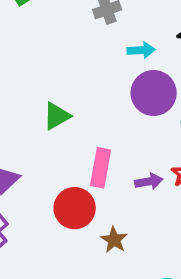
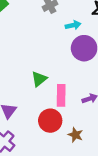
green triangle: (57, 116) -> (39, 79), moved

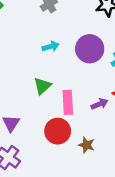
cyan arrow: (73, 25) -> (51, 47), moved

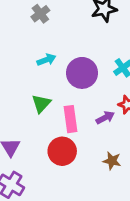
purple circle: (90, 49) -> (82, 73), moved
brown star: (87, 145) -> (112, 161), moved

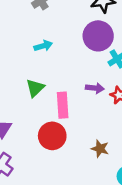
purple circle: (82, 73) -> (98, 36), moved
purple arrow: (105, 118) -> (95, 88), moved, turned 30

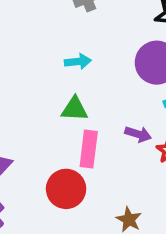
green triangle: (35, 88) -> (75, 109), moved, turned 36

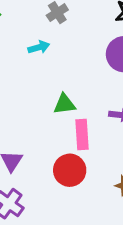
cyan arrow: (78, 62) -> (39, 47), moved

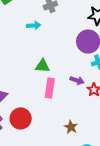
red circle: (70, 170) -> (21, 118), moved

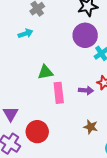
purple arrow: (77, 80) -> (86, 90), moved

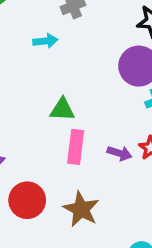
brown star: (91, 127) -> (81, 209), moved, size x1.5

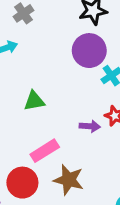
pink rectangle: (76, 147) -> (45, 151), moved, turned 64

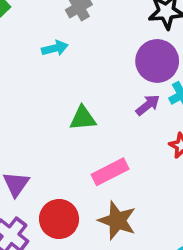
purple arrow: (90, 126) -> (148, 105), moved, turned -48
pink rectangle: (45, 151) -> (110, 172), moved

